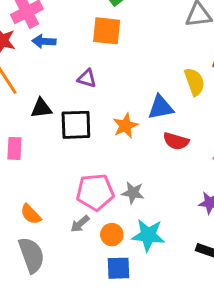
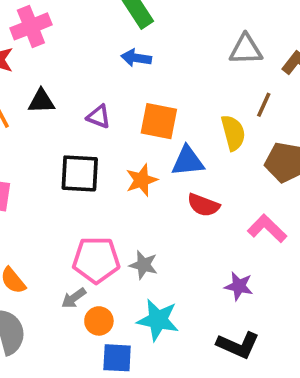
orange square: (107, 31) -> (159, 121), moved
blue arrow: (44, 41) -> (136, 58), moved
black triangle: (41, 108) -> (41, 101), moved
orange circle: (112, 235) -> (99, 321), moved

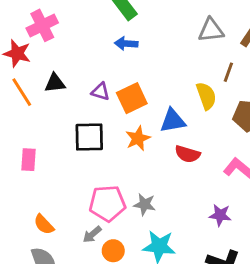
orange square: (159, 121) -> (132, 98), moved, turned -32

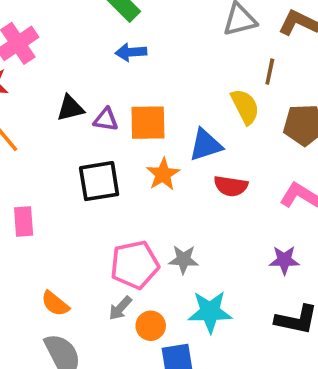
black triangle: (55, 83) -> (70, 108), moved
orange square: (132, 98) -> (148, 123), turned 32

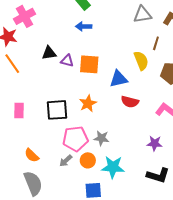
orange star: (163, 174) -> (88, 103), moved
black square: (99, 181) -> (57, 110), moved
orange circle: (151, 326) -> (88, 160), moved

